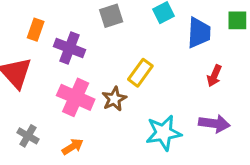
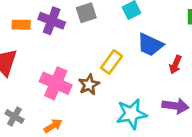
orange rectangle: (36, 30) -> (21, 25), turned 72
blue trapezoid: (199, 33) -> (150, 45), moved, turned 112
purple cross: (70, 48) -> (52, 21), moved

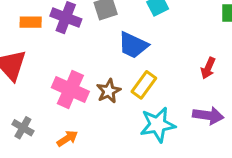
blue trapezoid: (150, 45) -> (133, 45), moved
yellow rectangle: (112, 62) -> (144, 85), moved

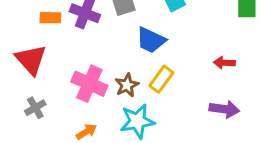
red arrow: (208, 68) -> (224, 63), turned 70
cyan star: (158, 125) -> (137, 121), moved
gray cross: (23, 128) -> (35, 108), moved, turned 30

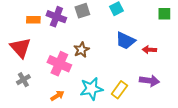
blue trapezoid: (151, 40) -> (125, 41), moved
yellow rectangle: (161, 79) -> (119, 90), moved
brown star: (127, 85) -> (81, 50), moved

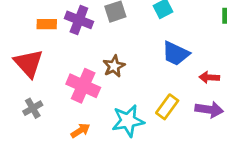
red arrow: (149, 50) -> (209, 77), moved
yellow rectangle: (119, 90) -> (167, 107), moved

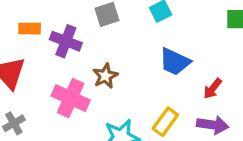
purple cross: (79, 20) -> (66, 41), moved
red arrow: (209, 77) -> (213, 89), turned -54

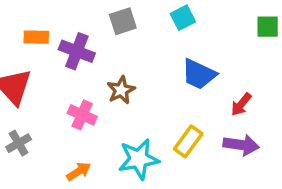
pink cross: (71, 98) -> (82, 115), size x0.7

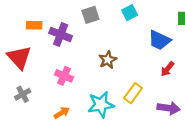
blue trapezoid: (199, 74) -> (159, 40), moved
brown star: (121, 90) -> (108, 60), moved
purple arrow: (241, 145) -> (169, 108), moved

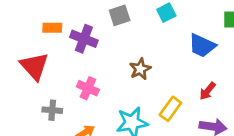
red arrow: (167, 69) -> (208, 91), moved
gray cross: (23, 94) -> (52, 110), moved, turned 35

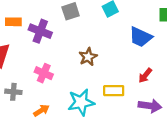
yellow rectangle: (170, 109) -> (114, 91), turned 54

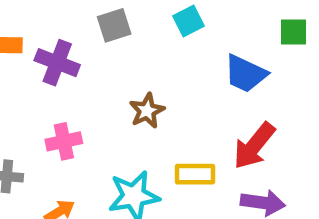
pink cross: (44, 73) -> (64, 141), turned -36
red arrow: (145, 75) -> (254, 146), size x1.6

